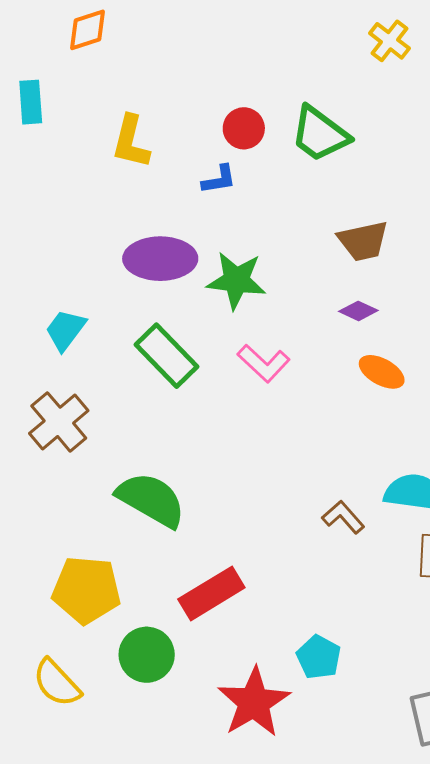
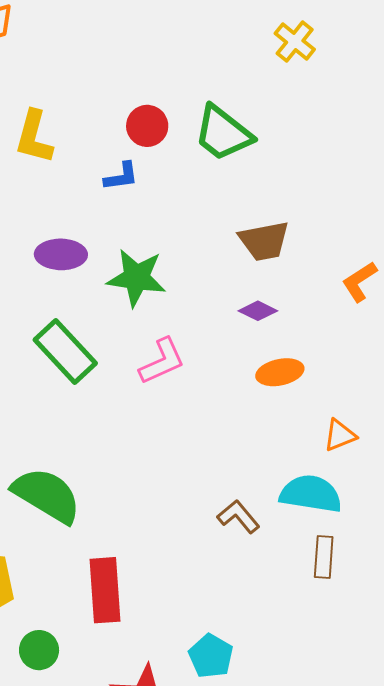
purple ellipse: (160, 259) -> (61, 254), size x0.7
pink L-shape: (264, 363) -> (162, 361), turned -68
orange ellipse: (382, 372) -> (280, 372), turned -42
red rectangle: (211, 593) -> (105, 590), turned -64
green circle: (147, 655) -> (39, 650), size x0.7

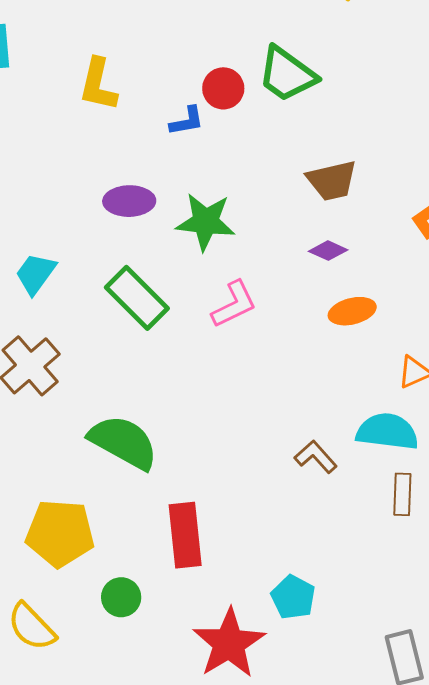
red circle: (147, 126) -> (223, 88), moved

